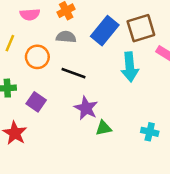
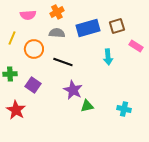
brown square: (141, 28) -> (117, 26), size x0.7
blue rectangle: (105, 31) -> (88, 28), turned 35
cyan arrow: (130, 67) -> (108, 57), size x0.7

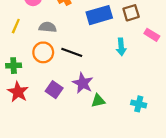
gray semicircle: (57, 33) -> (48, 27), moved
orange circle: (34, 49) -> (43, 52), moved
purple square: (33, 85) -> (54, 90), moved
red star: (16, 110) -> (18, 92), moved

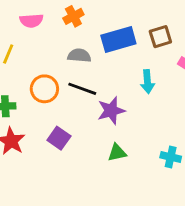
gray semicircle: (48, 27) -> (79, 55), moved
purple star: (83, 83) -> (111, 111), moved, turned 30

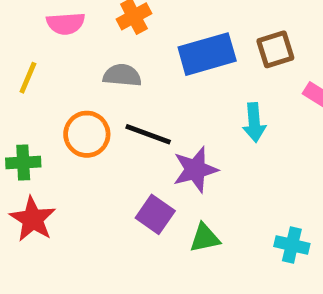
gray semicircle: (79, 55) -> (122, 75), moved
purple square: (59, 138) -> (155, 214), moved

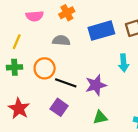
black line: (148, 134) -> (66, 83), moved
green cross: (23, 163) -> (14, 67), moved
purple square: (155, 214) -> (59, 107), moved

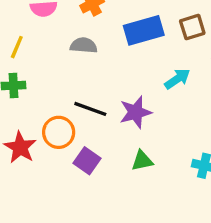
cyan arrow: (124, 63) -> (177, 79), turned -120
orange circle: (45, 68) -> (59, 132), moved
purple square: (59, 107) -> (87, 161), moved

